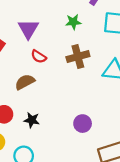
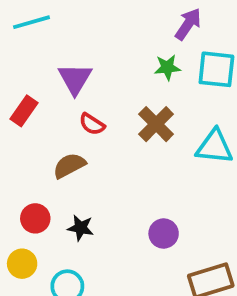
green star: (73, 22) -> (167, 67), moved
brown cross: (78, 57) -> (156, 124), turned -30

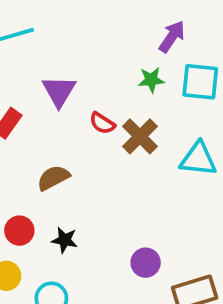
red semicircle: (92, 124) -> (102, 123), moved
purple circle: (164, 233) -> (146, 263), moved

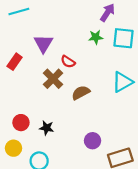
brown cross: (140, 136) -> (53, 79), moved
cyan triangle: (198, 159) -> (122, 82), turned -35
brown semicircle: (53, 178) -> (81, 93), moved

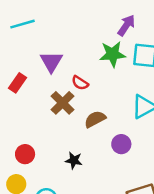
green star: (96, 37) -> (113, 54), size x1.5
black star: (47, 128) -> (74, 160), moved
purple circle: (93, 141) -> (121, 144), moved

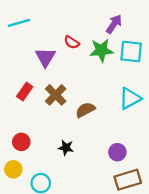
red rectangle: (18, 83) -> (25, 92), moved
red semicircle: (80, 83) -> (72, 42), moved
purple circle: (121, 144) -> (117, 152), moved

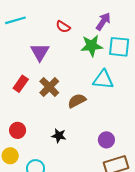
red semicircle: (72, 42) -> (63, 27), moved
cyan triangle: (130, 98) -> (103, 80), moved, turned 35

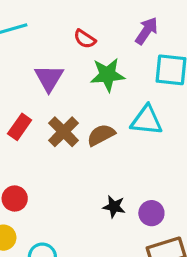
green star: (92, 46) -> (108, 75), moved
brown semicircle: (77, 101) -> (101, 135), moved
black star: (59, 136) -> (114, 207), moved

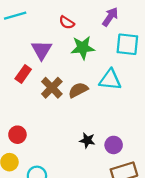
red rectangle: (20, 127) -> (23, 74), moved

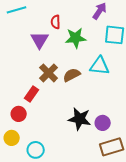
red semicircle: (67, 22) -> (56, 22), moved, turned 56
red rectangle: (23, 74) -> (32, 94), moved
black star: (87, 140) -> (80, 119), size x1.6

